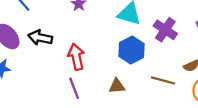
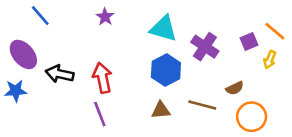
black arrow: (40, 38) -> (60, 74), moved
brown triangle: (117, 86) -> (161, 110), moved

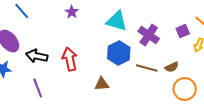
brown line: (202, 105) -> (147, 68), moved
brown triangle: (161, 110) -> (102, 84), moved
purple line: (100, 114) -> (38, 88), moved

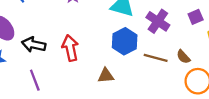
brown semicircle: (172, 67) -> (183, 57), turned 72

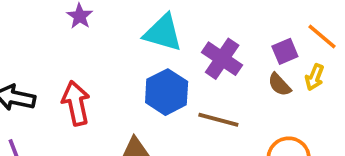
brown semicircle: (183, 57) -> (279, 85), moved

